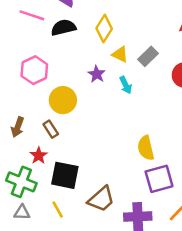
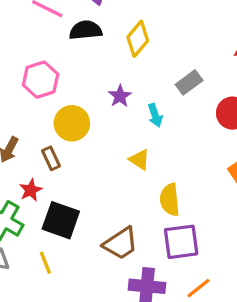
yellow triangle: (120, 54) -> (139, 160), moved
brown trapezoid: (101, 199) -> (121, 243), moved

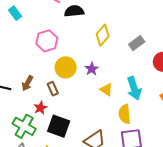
yellow diamond: (138, 39) -> (103, 35), moved
purple star: (120, 96) -> (92, 69), moved
cyan arrow: (155, 115) -> (134, 88), moved, size x1.6

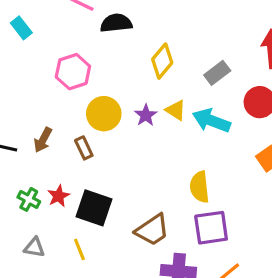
cyan arrow: (134, 88) -> (211, 121), moved, turned 130
yellow triangle: (106, 90) -> (176, 110), moved
red star: (40, 108) -> (59, 196), moved
green cross: (24, 126) -> (29, 199), moved, size x0.6

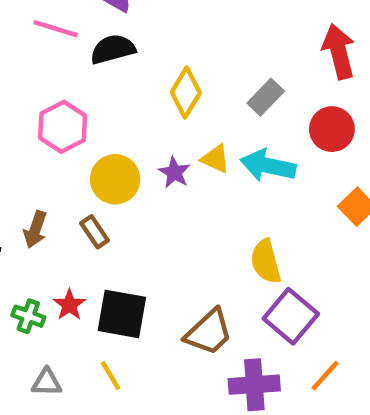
purple square: (211, 228) -> (291, 316), turned -33

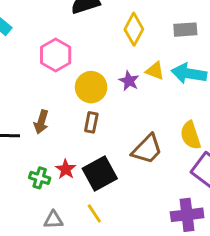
gray rectangle: (266, 97) -> (185, 30), turned 45
brown rectangle: (95, 232) -> (91, 122), moved, turned 48
black square: (122, 314) -> (100, 173), turned -36
brown trapezoid: (209, 332) -> (147, 149), moved

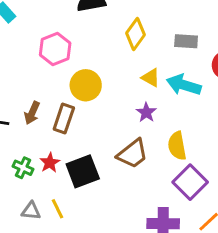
purple star: (129, 81) -> (146, 112), moved
brown rectangle: (91, 122) -> (64, 119), moved, size x1.4
yellow line: (94, 213) -> (58, 209), moved

